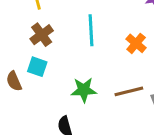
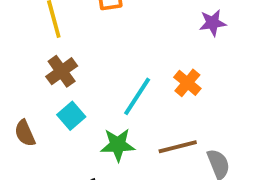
cyan line: (91, 30) -> (137, 96), moved, turned 36
cyan square: (37, 67) -> (71, 116), moved, turned 30

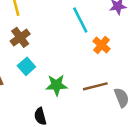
cyan line: (137, 96) -> (80, 20), moved, turned -60

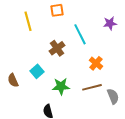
brown cross: (20, 37) -> (57, 48), moved
orange cross: (102, 45) -> (96, 63), moved

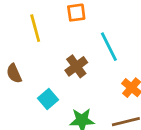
brown semicircle: (13, 80) -> (14, 73), moved

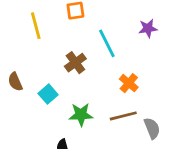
brown semicircle: (14, 73) -> (15, 82), moved

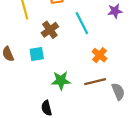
brown cross: (75, 63) -> (50, 30), moved
cyan square: (48, 94) -> (37, 54), moved, turned 32

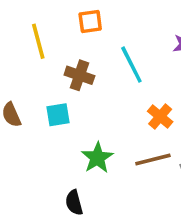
brown cross: (50, 30) -> (79, 75), turned -35
green star: (61, 80) -> (97, 158), turned -30

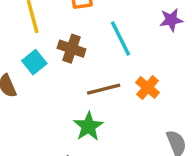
cyan square: (58, 115) -> (34, 62), moved, turned -30
brown line: (153, 160) -> (104, 89), moved

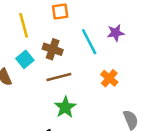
purple star: (171, 20) -> (116, 33), moved
brown line: (104, 89) -> (59, 77), moved

